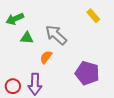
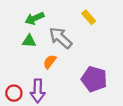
yellow rectangle: (93, 16) -> (89, 17), moved
green arrow: (15, 19) -> (34, 18), moved

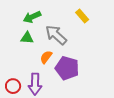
purple pentagon: (94, 79) -> (67, 68), moved

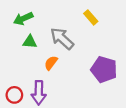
green arrow: (32, 17) -> (23, 19), moved
purple pentagon: (67, 68) -> (104, 69), moved

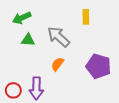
yellow rectangle: (91, 17) -> (86, 17), turned 40
orange semicircle: (51, 63) -> (57, 64), moved

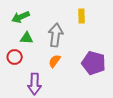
gray arrow: (59, 37) -> (56, 35), turned 55
red circle: (13, 90) -> (15, 57), moved

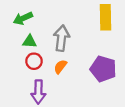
yellow rectangle: (82, 16) -> (105, 17), moved, size x1.6
red circle: (15, 57) -> (34, 61), moved

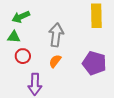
green triangle: (30, 41) -> (14, 37), moved
red circle: (34, 61) -> (23, 56), moved

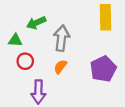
green arrow: (21, 17) -> (36, 23), moved
purple pentagon: (94, 63) -> (103, 69), turned 30

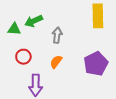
gray arrow: (61, 38) -> (57, 35), size x0.7
green triangle: (15, 40) -> (14, 29), moved

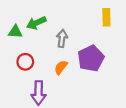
yellow rectangle: (98, 16) -> (106, 17), size x0.7
purple pentagon: (96, 64) -> (91, 58), moved

